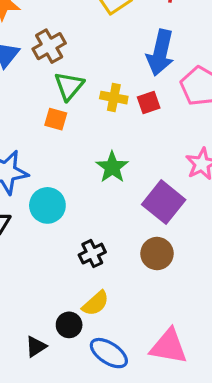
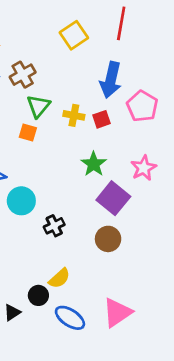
green star: (112, 167) -> (94, 164), moved
black cross: (92, 254) -> (54, 226), moved
pink triangle: (169, 346) -> (117, 313), turned -44

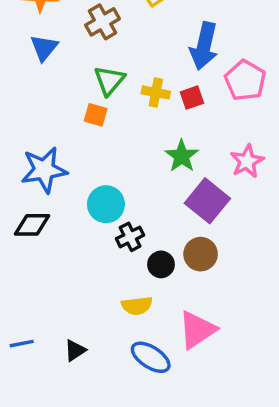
brown cross: (23, 75) -> (103, 22), moved
cyan circle: (21, 201) -> (106, 204), moved
yellow semicircle: (59, 278) -> (137, 306), turned 35
black circle: (38, 295) -> (161, 264), moved
pink triangle: (117, 313) -> (197, 330), moved

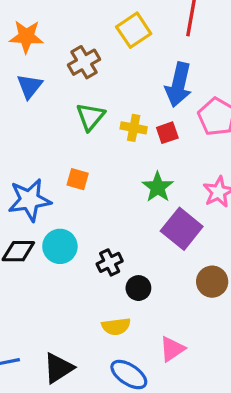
orange square: (96, 115) -> (78, 179), moved
cyan circle: (106, 204) -> (60, 246), moved
brown circle: (201, 254) -> (212, 282), moved
pink triangle: (197, 330) -> (172, 349), size x0.7
black triangle: (75, 350) -> (58, 368), size x1.5

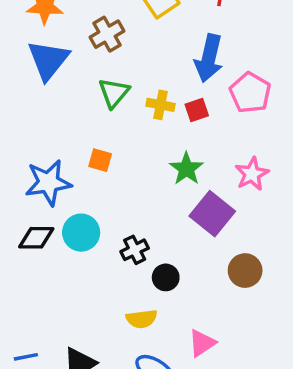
blue triangle: (30, 86) -> (48, 60), size x1.5

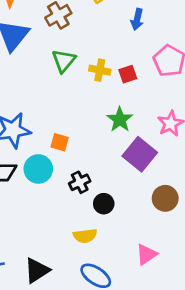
blue arrow: (209, 58) -> (137, 19), moved, size x0.6
orange square: (100, 160) -> (60, 142), moved
pink triangle: (202, 343) -> (146, 254), moved

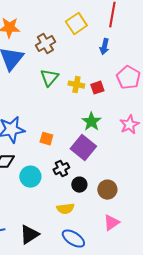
purple square: (140, 154) -> (83, 148), moved
cyan circle: (38, 169) -> (30, 177), moved
brown circle: (165, 198) -> (107, 190), moved

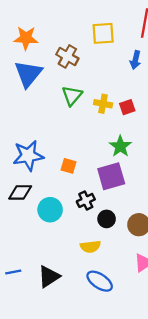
yellow square: (76, 24) -> (103, 33), turned 30
brown cross: (45, 44) -> (67, 56), turned -30
purple square: (83, 148) -> (111, 176), turned 35

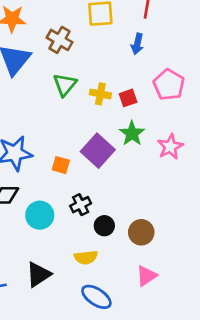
green star: (120, 146) -> (132, 133), moved
purple square: (111, 176) -> (98, 151), moved, turned -32
black triangle: (49, 277) -> (38, 274), moved

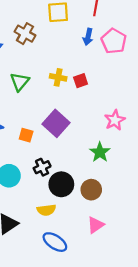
green triangle: (65, 85) -> (20, 82), moved
pink pentagon: (169, 85) -> (114, 41), moved
green star: (132, 133) -> (100, 152), moved
black circle: (104, 226) -> (61, 184), size x1.5

